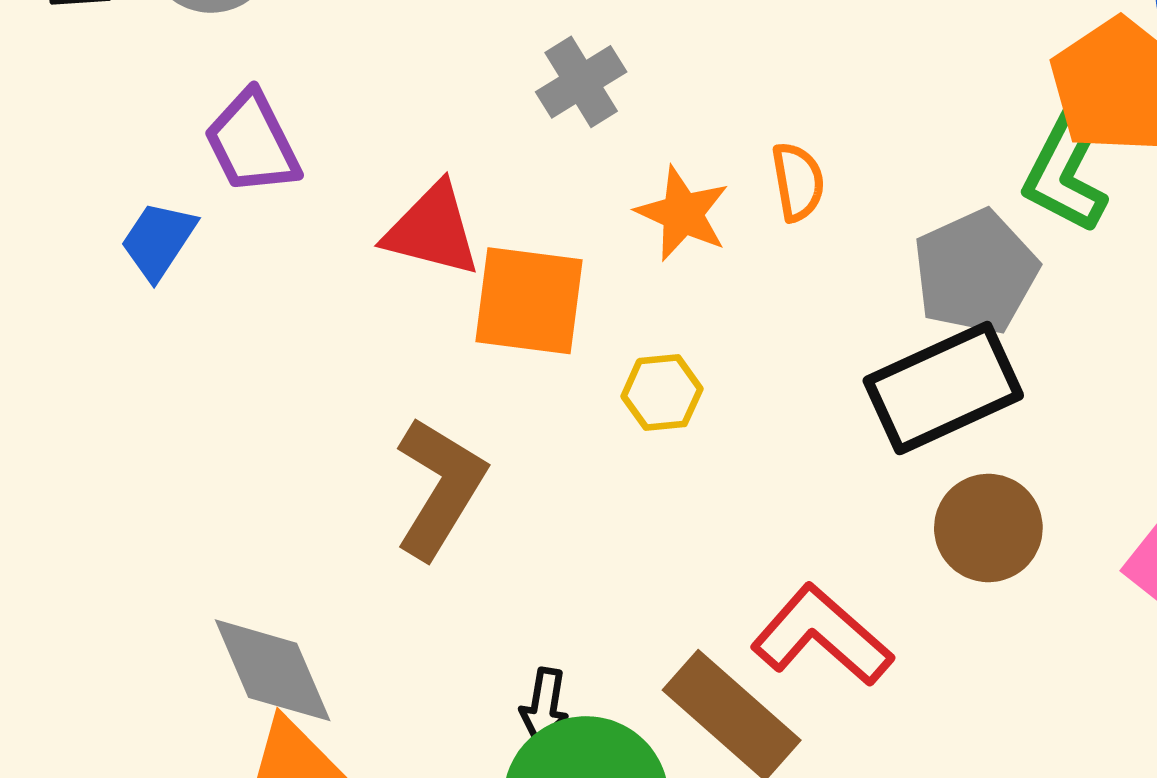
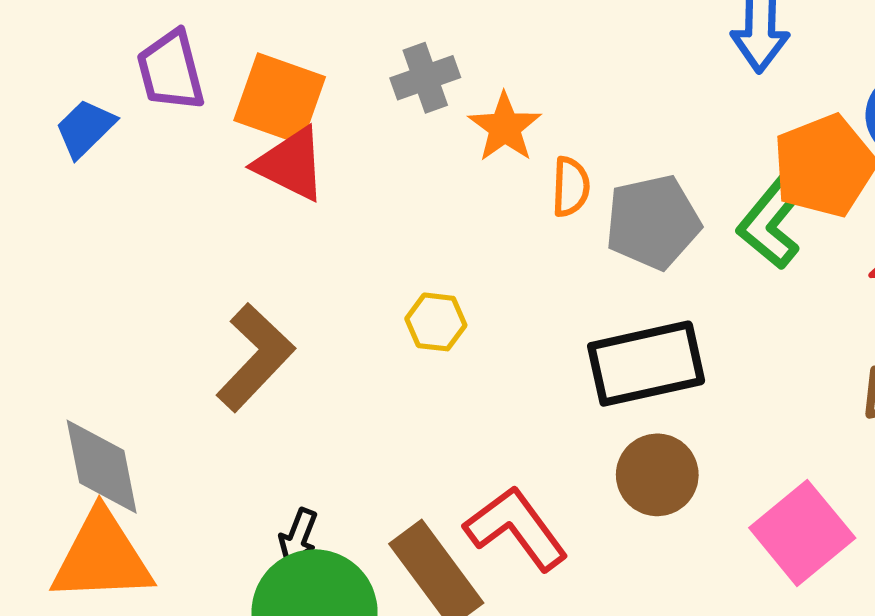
orange star: (683, 214) -> (505, 127), moved
gray pentagon: (976, 272) -> (653, 222), moved
orange square: (529, 301) -> (280, 99), moved

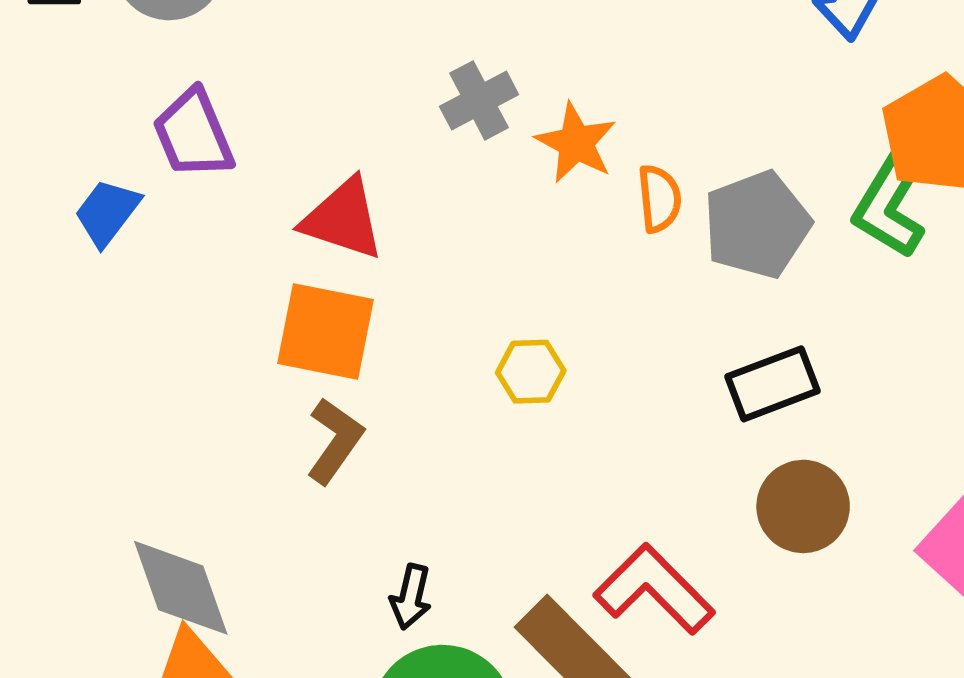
orange square: (280, 99) -> (325, 331), moved
brown L-shape: (255, 357) -> (335, 441), size x0.7
black rectangle: (646, 364) -> (772, 384), size x0.7
black arrow: (298, 537) -> (411, 597), moved

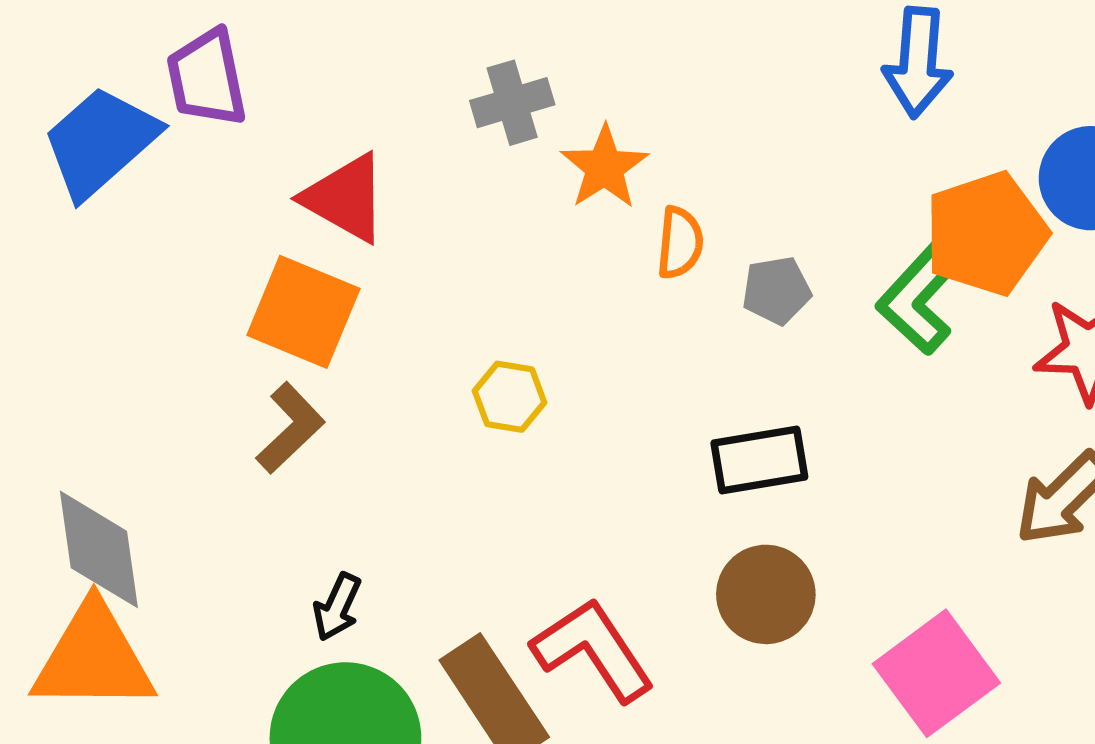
blue trapezoid: (107, 212) -> (100, 142), size x1.6
gray pentagon: (757, 225) -> (776, 290), size x0.6

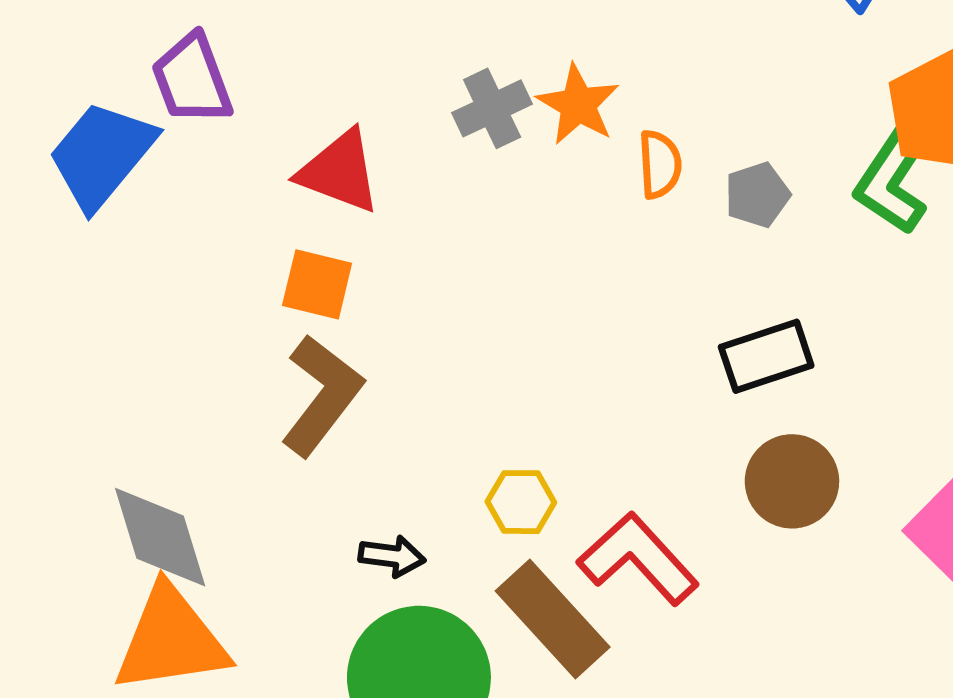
gray cross: (512, 103) -> (492, 108), moved
orange square: (303, 312) -> (317, 284), size x0.7
yellow hexagon: (510, 397) -> (521, 502), moved
brown L-shape: (290, 428) -> (322, 395), size x1.4
black arrow: (337, 607) -> (392, 556), turned -98

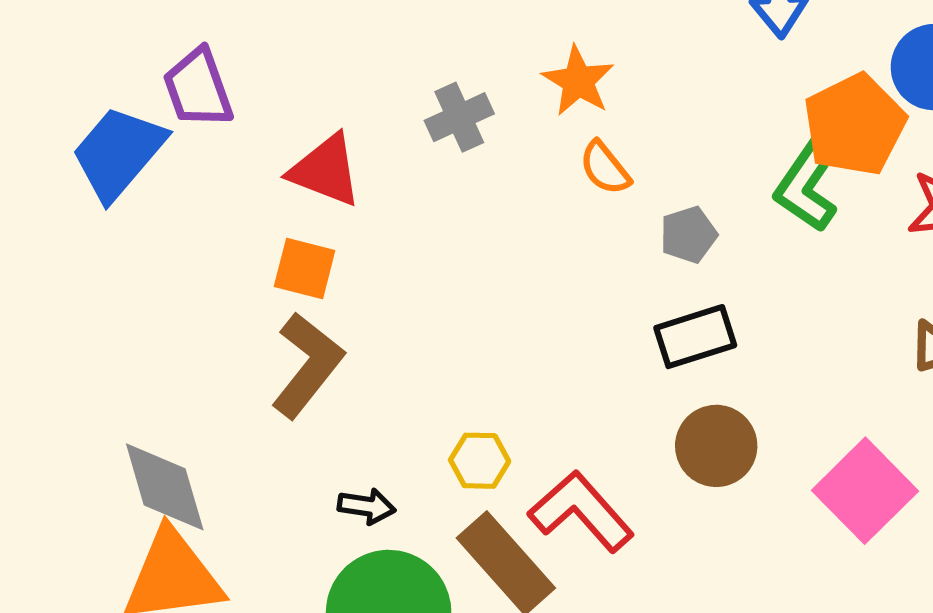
orange star: (578, 105) -> (578, 81), moved
orange semicircle: (660, 164) -> (605, 168), turned 144
gray pentagon: (757, 195) -> (688, 235), moved

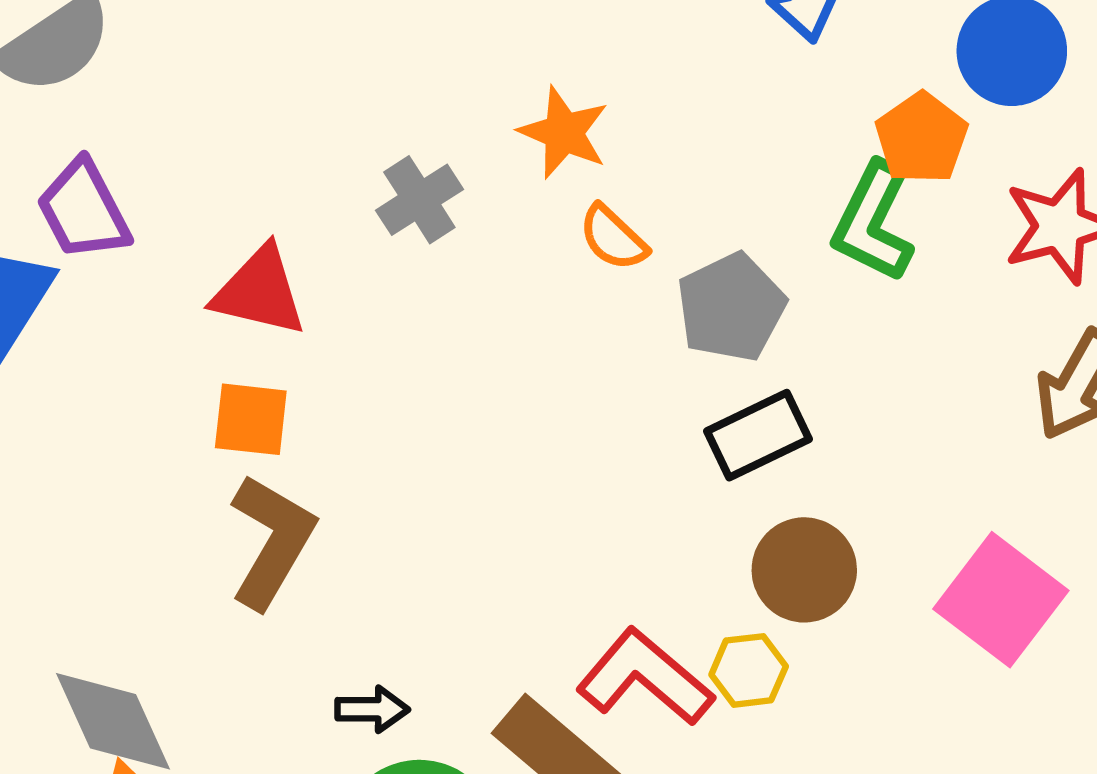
orange pentagon: (854, 125) -> (922, 138), size x0.7
gray pentagon: (688, 235) -> (731, 307), size x1.5
yellow hexagon: (480, 461) -> (749, 670), moved

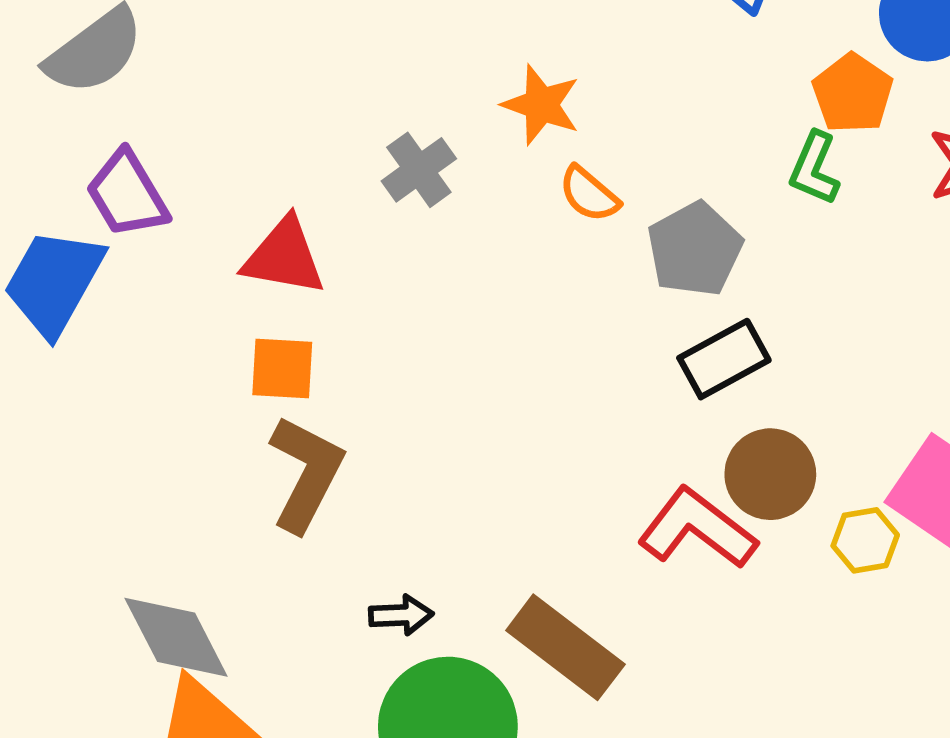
green L-shape: (873, 222) -> (814, 168), size x0.7
yellow hexagon: (749, 670) -> (865, 540), moved
red L-shape: (645, 677) -> (697, 528), moved

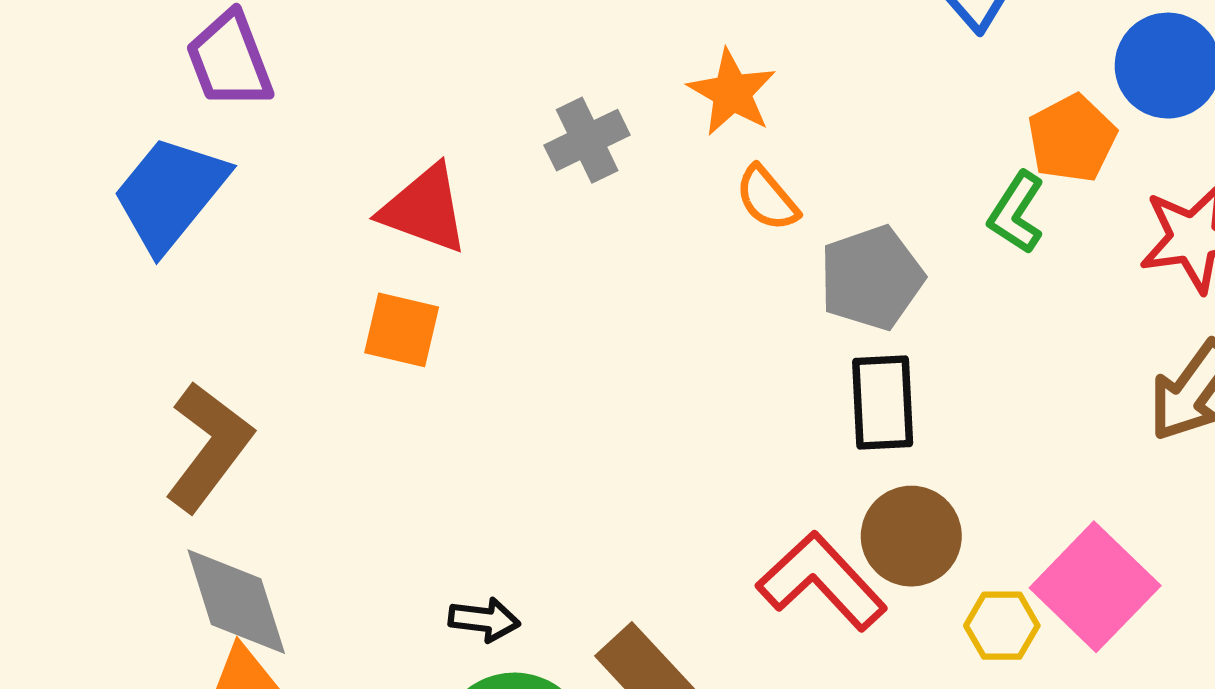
purple trapezoid: (127, 194) -> (230, 60), moved
black rectangle: (724, 359) -> (883, 403), turned -74
brown L-shape: (306, 473) -> (209, 447), moved

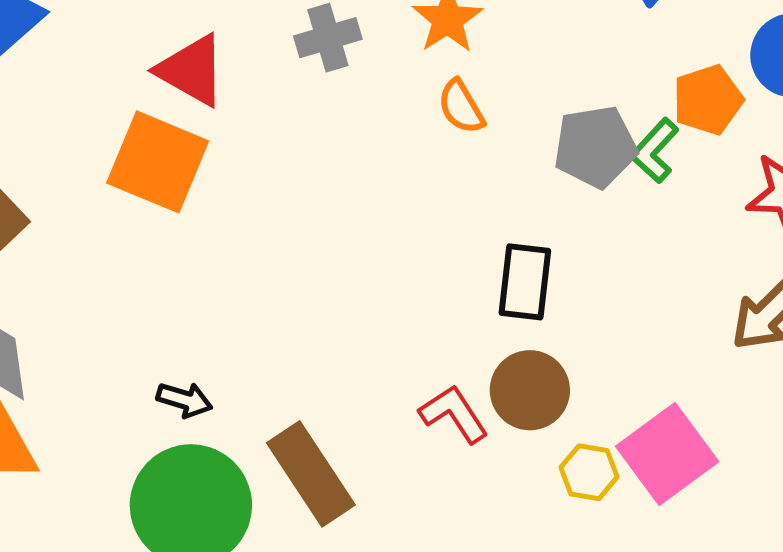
gray pentagon: (871, 278) -> (595, 147), moved
orange square: (402, 330) -> (158, 162), size x1.6
red L-shape: (822, 581) -> (454, 414), size x0.7

